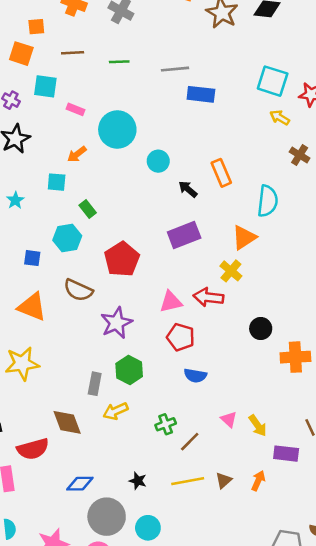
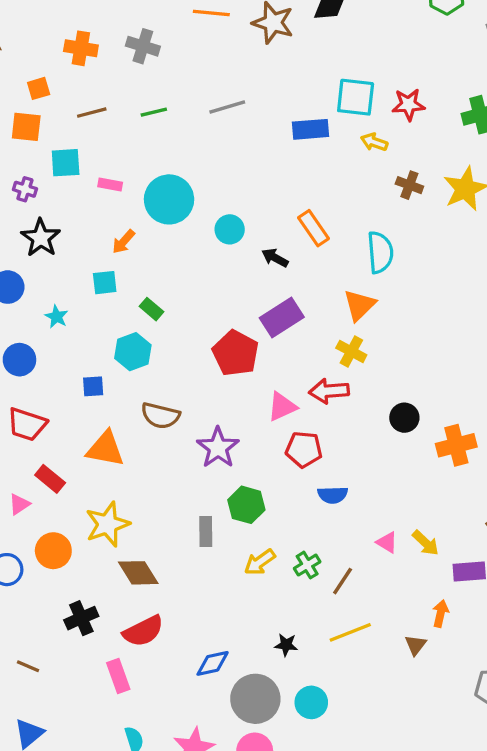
blue rectangle: (201, 94) -> (311, 129), moved
red pentagon: (122, 259) -> (236, 353), moved
yellow arrow: (115, 411) -> (260, 562), moved
brown diamond: (67, 422) -> (138, 573), moved
brown triangle: (224, 480) -> (416, 645), moved

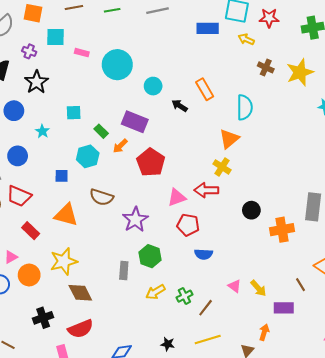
orange arrow: (123, 242) -> (120, 146), moved
purple rectangle: (282, 318) -> (135, 122), moved, turned 50
pink triangle: (19, 504) -> (11, 257), moved

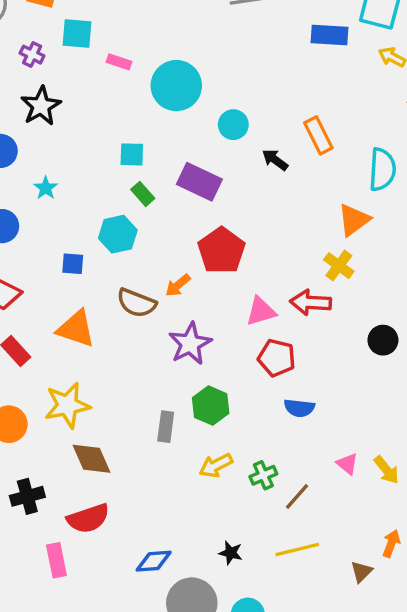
cyan square: (74, 113) -> (132, 154), moved
orange arrow: (120, 146) -> (178, 285), moved

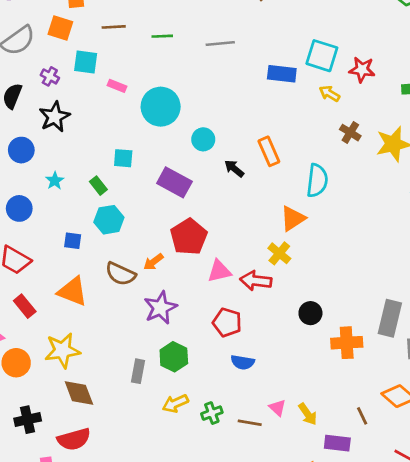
green rectangle: (143, 194) -> (98, 186), moved
pink triangle: (261, 311) -> (219, 271), moved
brown line: (297, 497) -> (250, 423), moved, turned 55

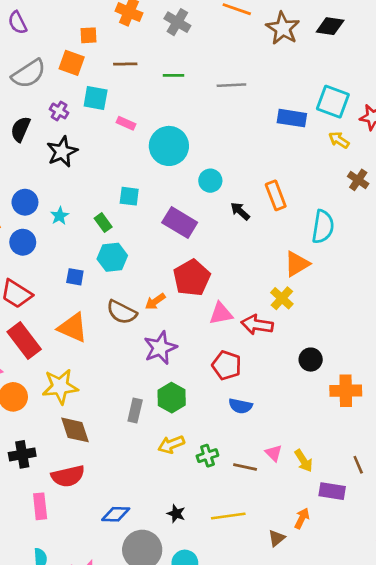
blue circle: (21, 150) -> (25, 202), moved
red rectangle: (25, 306) -> (24, 340), size x1.5

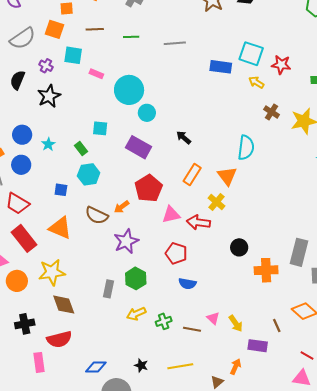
cyan circle: (210, 181) -> (147, 113), moved
orange rectangle: (276, 195) -> (192, 174), moved, turned 55
orange triangle: (297, 264) -> (227, 176), turned -35

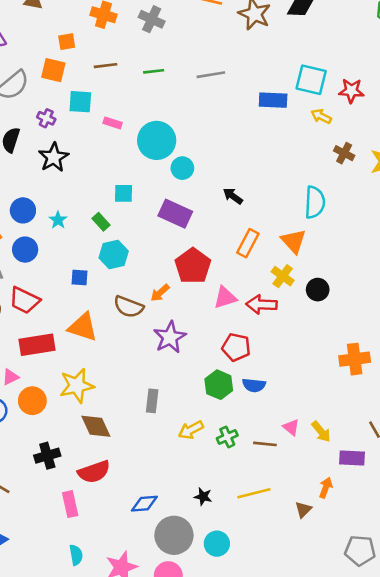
red rectangle: (24, 238) -> (37, 345), turned -56
black circle: (239, 247) -> (318, 290), moved
green hexagon: (136, 278) -> (219, 385), moved

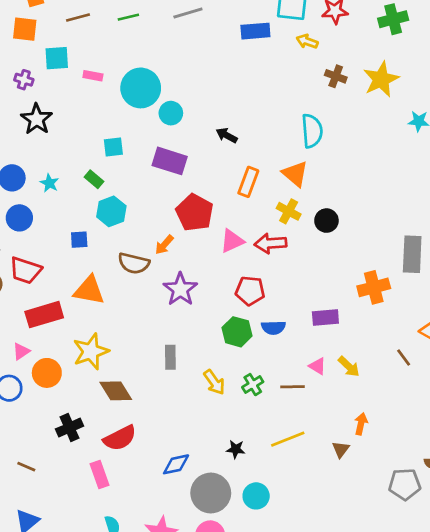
yellow arrow: (191, 430) -> (214, 382), turned -90
purple rectangle: (352, 458) -> (325, 317), moved

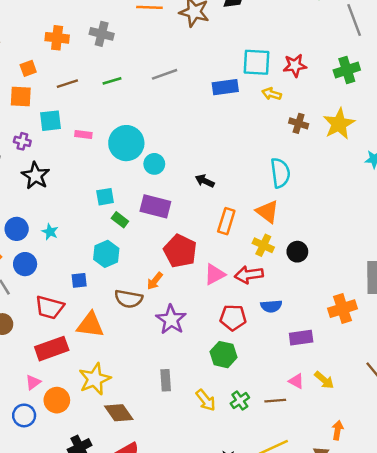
green rectangle: (94, 179) -> (120, 220), moved
red trapezoid: (25, 270) -> (50, 307), moved
blue semicircle: (273, 328) -> (271, 306), moved

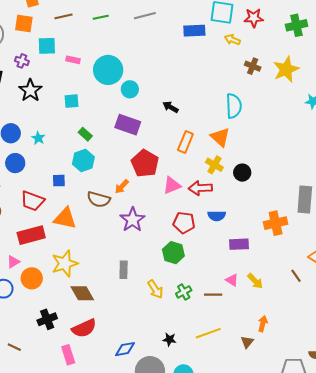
cyan square: (105, 197) -> (71, 101), moved
green rectangle: (120, 220) -> (85, 134), moved

